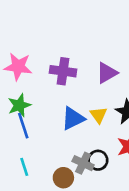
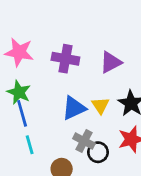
green star: (19, 105) -> (19, 92), turned -30
gray cross: (83, 163) -> (84, 141), moved
cyan line: (24, 167) -> (30, 145), moved

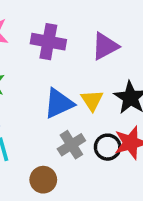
gray cross: (84, 141) -> (71, 145), turned 30
black circle: (98, 152) -> (108, 147), moved

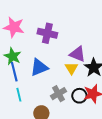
purple triangle: (105, 46) -> (78, 54), moved, turned 48
blue triangle: (59, 103) -> (39, 67), moved

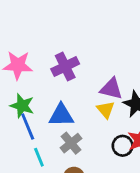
purple cross: (47, 33) -> (65, 66), turned -30
blue triangle: (39, 67) -> (61, 115), turned 30
gray cross: (58, 94) -> (71, 143), moved

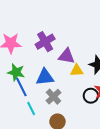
purple triangle: (111, 89) -> (66, 56), moved
yellow triangle: (106, 110) -> (77, 71), turned -48

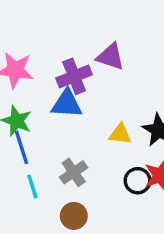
purple triangle: (66, 56) -> (110, 57), moved
blue triangle: (45, 77) -> (67, 104), moved

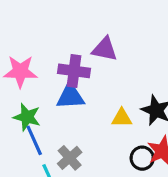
purple cross: (74, 76) -> (74, 71), turned 36
gray cross: (74, 172) -> (70, 158), moved

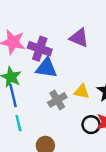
purple cross: (74, 71) -> (40, 49), moved
gray cross: (70, 158) -> (57, 100), moved

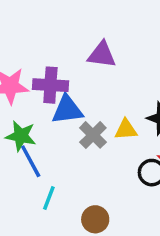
gray cross: (57, 100) -> (93, 135), moved
cyan line: (18, 123) -> (49, 198), turned 49

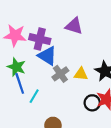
blue triangle: (67, 110) -> (47, 56), turned 30
cyan line: (49, 198) -> (34, 96), moved

